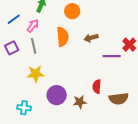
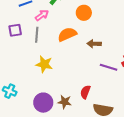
orange semicircle: (63, 37) -> (67, 34), turned -126
yellow star: (35, 74) -> (44, 64), moved
purple circle: (57, 95) -> (43, 103), moved

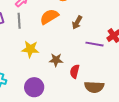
brown arrow: (94, 44) -> (77, 22), turned -56
brown star: (65, 102) -> (56, 60), moved

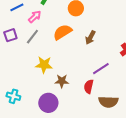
gray line: (19, 21) -> (32, 37), turned 42
purple line: (94, 44) -> (101, 69), moved, turned -42
brown star: (56, 60) -> (62, 81), moved

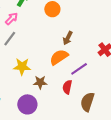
orange semicircle: (62, 32) -> (59, 57), moved
brown semicircle: (108, 102) -> (87, 102), turned 108

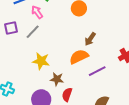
pink arrow: (12, 19) -> (37, 12), turned -88
red semicircle: (67, 87) -> (67, 95), moved

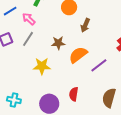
brown arrow: (90, 39) -> (85, 25), moved
brown star: (57, 79) -> (58, 43), moved

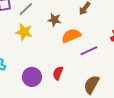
yellow star: (42, 66) -> (24, 32), moved

